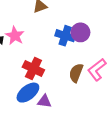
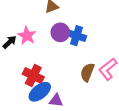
purple circle: (80, 32) -> (60, 32), moved
red cross: (33, 68) -> (33, 76), moved

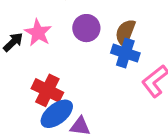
blue cross: (76, 36) -> (125, 53), moved
brown semicircle: (87, 72) -> (125, 33), moved

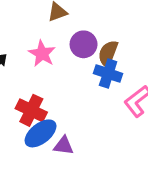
purple circle: (86, 28) -> (84, 44), moved
pink star: (38, 33) -> (42, 54), moved

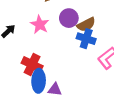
brown semicircle: (108, 54) -> (86, 25), turned -138
blue ellipse: (41, 133) -> (39, 81), turned -50

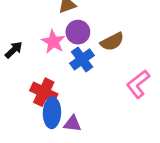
purple circle: (69, 18) -> (78, 32), moved
blue cross: (86, 39) -> (82, 59), moved, turned 36

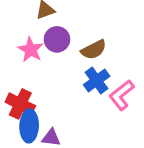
blue cross: (82, 59) -> (97, 80), moved

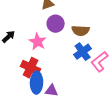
pink star: (31, 50) -> (38, 42), moved
brown semicircle: (94, 50) -> (81, 31), turned 30

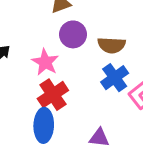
red cross: (31, 68) -> (53, 95), moved, turned 30
purple triangle: (52, 91) -> (99, 138), moved

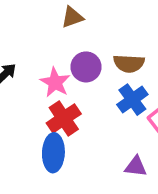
purple circle: (73, 34) -> (86, 67), moved
purple triangle: (99, 138) -> (136, 166), moved

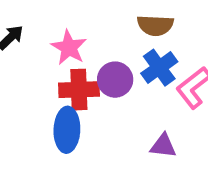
purple circle: (86, 67) -> (115, 80), moved
red cross: (64, 118) -> (79, 90), turned 32

